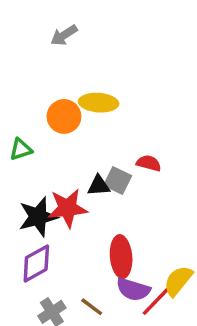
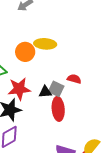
red star: (67, 208) -> (19, 89), moved
red ellipse: (121, 257) -> (58, 109), moved

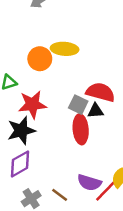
red semicircle: (74, 79) -> (100, 92), size x1.6
black triangle: (45, 92) -> (95, 111), moved

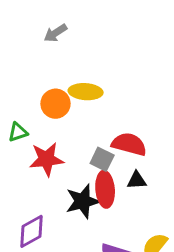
black triangle: (95, 111) -> (137, 180), moved
black star: (21, 131) -> (83, 201), moved

